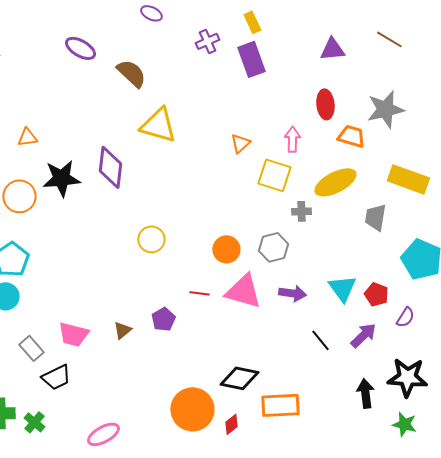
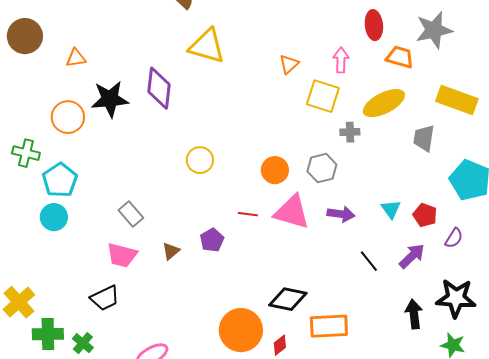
cyan triangle: (342, 288) -> (391, 209), size x0.7
gray rectangle: (31, 348) -> (131, 214), moved

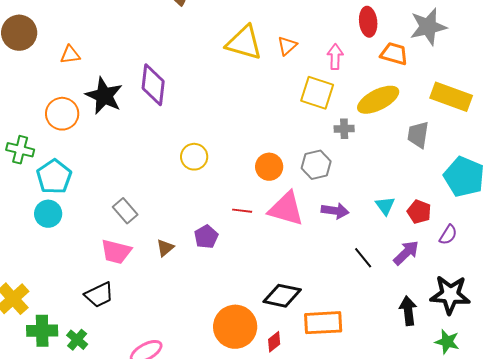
yellow triangle: (207, 46) -> (244, 43), moved
orange triangle: (289, 64) -> (287, 46), moved
black star: (110, 99) -> (104, 96), turned 30

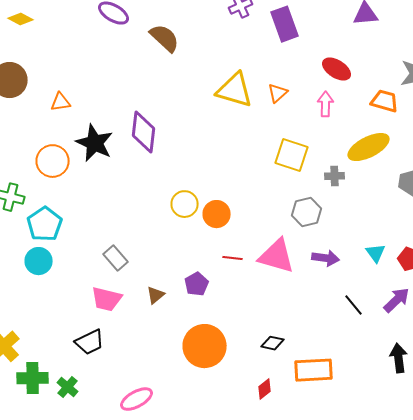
red ellipse: (368, 22) -> (337, 69), moved, turned -52
yellow square: (317, 93) -> (292, 155), moved
orange circle: (269, 167) -> (217, 214), moved
black diamond: (282, 296) -> (273, 343), size x0.6
orange circle: (235, 327) -> (205, 346), moved

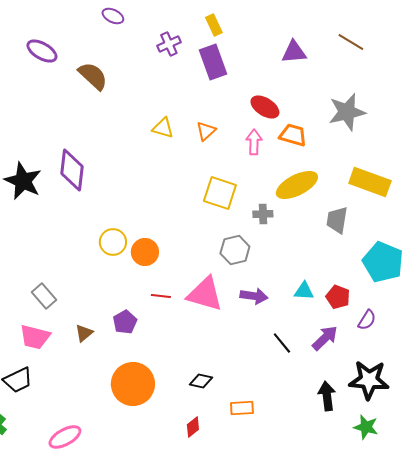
yellow triangle: (235, 90) -> (163, 128), size x0.6
orange trapezoid: (385, 101) -> (293, 135), moved
cyan triangle: (376, 253) -> (304, 291), turned -50
orange rectangle: (314, 370) -> (242, 408), size x0.6

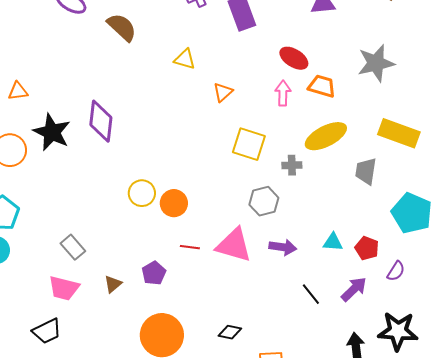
yellow triangle: (163, 128) -> (185, 59), moved
orange triangle: (206, 131) -> (223, 92), moved

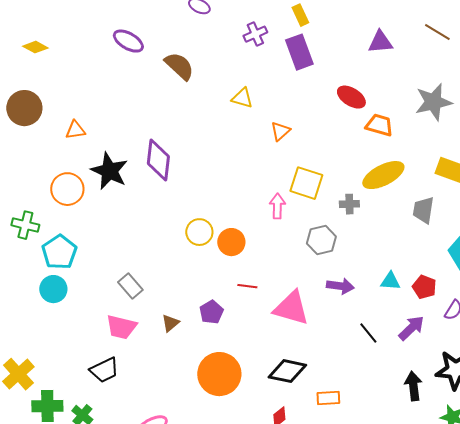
pink arrow: (283, 93) -> (277, 206), moved
pink triangle: (234, 245) -> (291, 308), moved
black diamond: (230, 332) -> (287, 371), size x1.6

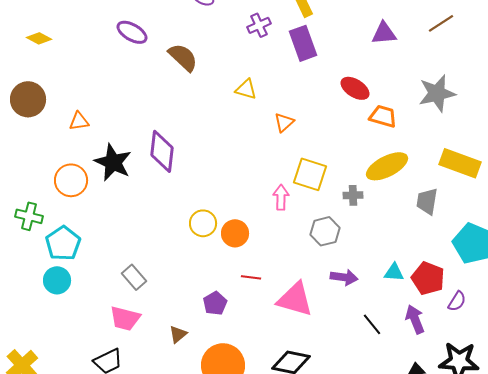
brown line: (437, 32) -> (441, 23), turned -64
red pentagon: (424, 287) -> (428, 278), size x1.4
brown triangle: (170, 323) -> (178, 334), moved
purple arrow: (411, 328) -> (415, 319), turned -68

